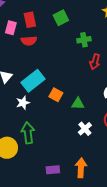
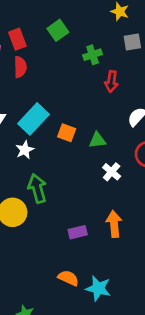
red semicircle: (29, 41) -> (20, 67), turned -77

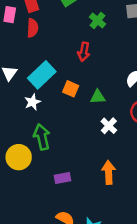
green cross: (93, 55) -> (98, 20), turned -35
red arrow: (111, 82) -> (84, 52), moved
purple rectangle: (78, 232) -> (62, 178), moved

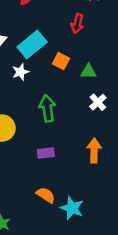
green arrow: (42, 137) -> (47, 108), moved

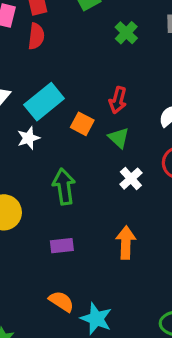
red arrow: (77, 24) -> (118, 100), moved
green triangle: (88, 72) -> (119, 138), turned 42

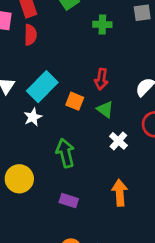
green cross: (126, 33) -> (102, 24), turned -36
purple rectangle: (62, 246) -> (69, 201), turned 30

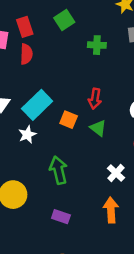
white cross: (118, 141) -> (116, 173), moved

